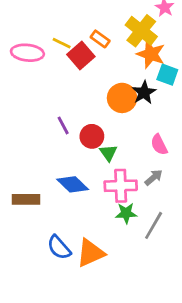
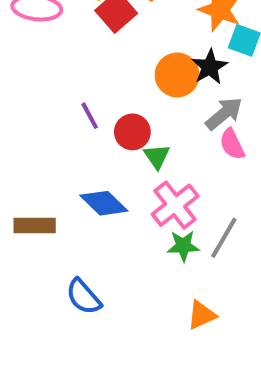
gray arrow: (154, 177) -> (224, 114), moved, size x1.4
pink cross: (121, 186) -> (175, 205), turned -36
gray line: (154, 225) -> (224, 238), moved
orange triangle: (91, 253) -> (202, 315), moved, size x0.7

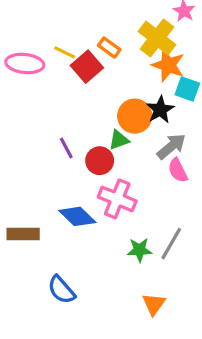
green triangle: (157, 156) -> (119, 140), moved, turned 45
pink cross: (175, 205) -> (117, 199), moved, turned -30
orange triangle: (202, 315) -> (154, 304), turned -30

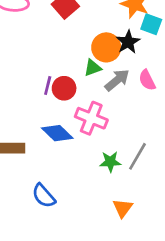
gray arrow: (171, 146) -> (117, 80), moved
purple line: (66, 148) -> (48, 86), moved, turned 42
red circle: (100, 161) -> (64, 88), moved
pink semicircle: (178, 170) -> (147, 80), moved

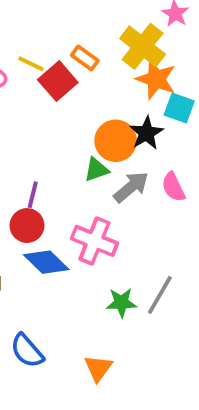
red circle: (64, 88) -> (27, 226), moved
orange triangle: (123, 208) -> (98, 368), moved

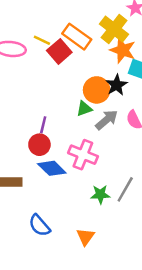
orange rectangle: (85, 58) -> (77, 37), size x1.6

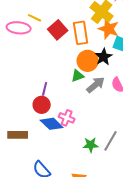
orange rectangle: (77, 37) -> (81, 33), moved, turned 45
yellow line: (42, 40) -> (35, 18), moved
pink cross: (83, 155) -> (67, 118), moved, size x0.7

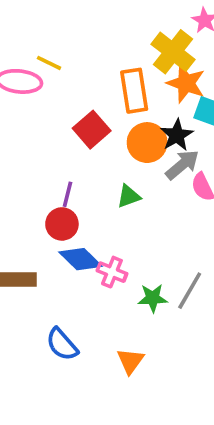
red square: (58, 30) -> (92, 130), moved
green triangle: (78, 76) -> (129, 196), moved
gray arrow: (96, 85) -> (182, 165), moved
pink cross: (67, 118) -> (112, 272), moved

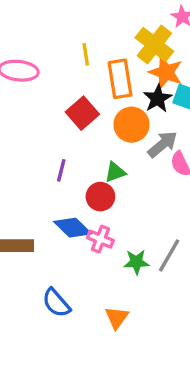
yellow line: (49, 63) -> (86, 54), moved, turned 55
black star: (177, 135) -> (158, 98), moved
red circle: (62, 224) -> (100, 197), moved

